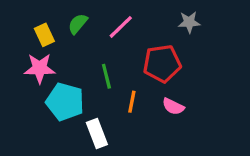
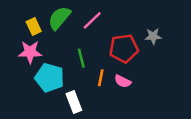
gray star: (189, 22) -> (153, 36), moved
green semicircle: (78, 24) -> (59, 18), size x1.5
pink semicircle: (173, 106) -> (123, 81), moved

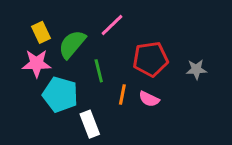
green semicircle: (59, 18) -> (72, 44), moved
gray star: (153, 36) -> (196, 69), moved

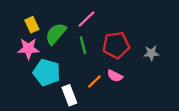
green line: (99, 71) -> (83, 45), moved
orange line: (122, 95) -> (94, 82), moved, turned 35

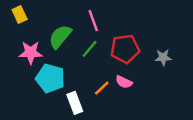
pink line: (86, 19) -> (93, 21), turned -66
yellow rectangle: (32, 25) -> (20, 14), moved
green line: (83, 45) -> (90, 49), turned 54

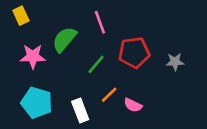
green line: (90, 49) -> (96, 64), moved
cyan pentagon: (50, 78) -> (37, 103), moved
pink semicircle: (124, 82) -> (133, 105), moved

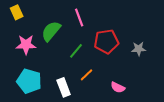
pink semicircle: (133, 105) -> (118, 87), moved

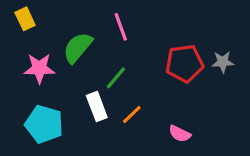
red pentagon: (106, 42) -> (184, 63), moved
gray star: (139, 49) -> (223, 62), moved
white rectangle: (64, 87) -> (97, 107), moved

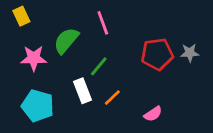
pink semicircle: (180, 134) -> (153, 114), turned -60

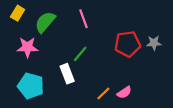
yellow rectangle: (21, 16) -> (18, 13), turned 56
green semicircle: (66, 41) -> (45, 22), moved
orange line: (112, 98) -> (103, 93), moved

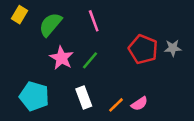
red pentagon: (128, 44) -> (143, 49), turned 30
pink star: (27, 47) -> (62, 58), moved, turned 30
white rectangle: (67, 74) -> (84, 97), moved

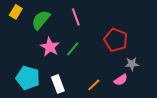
gray star: (173, 48) -> (132, 64), moved
white rectangle: (84, 97) -> (58, 84), moved
pink semicircle: (139, 104) -> (121, 80), moved

